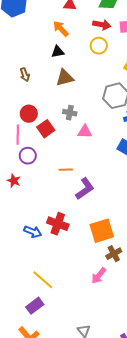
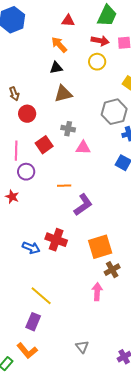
brown arrow: (25, 75) -> (14, 94), moved
red circle: (29, 114) -> (27, 114), moved
pink arrow: (99, 276) -> (97, 292), turned 144
purple rectangle: (35, 306) -> (33, 322), turned -30

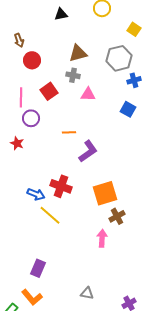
brown triangle: (63, 94) -> (78, 53), moved
yellow line: (41, 296) -> (50, 215), moved
gray triangle: (82, 347) -> (87, 293), turned -40

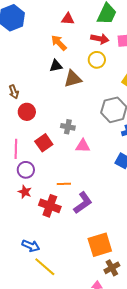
brown triangle: (78, 53) -> (73, 79), moved
red star: (17, 143) -> (25, 192), moved
red cross: (61, 186) -> (50, 206), moved

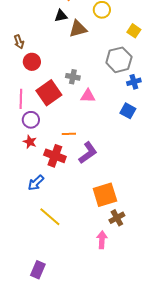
red square: (44, 143) -> (49, 93), size x1.4
blue arrow: (31, 246) -> (36, 183), moved, turned 114

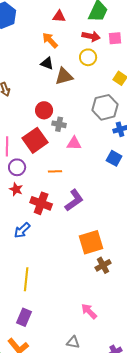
black triangle: (61, 16) -> (47, 63), turned 32
red circle: (32, 62) -> (44, 110), moved
orange line: (69, 134) -> (55, 171), moved
yellow line: (50, 217) -> (26, 279), moved, turned 55
pink arrow: (102, 240) -> (89, 311), moved, turned -48

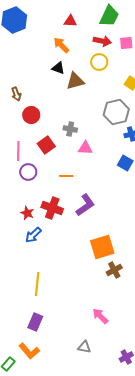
red circle: (44, 110) -> (31, 115), moved
red square: (35, 140) -> (46, 145), size x0.7
red star: (16, 189) -> (27, 213), moved

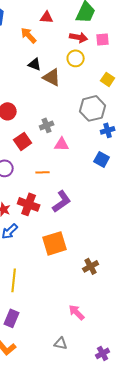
orange arrow: (61, 45) -> (29, 35), moved
brown triangle: (75, 81) -> (52, 77), turned 42
gray cross: (70, 129) -> (47, 125), turned -32
orange square: (102, 247) -> (55, 243), moved

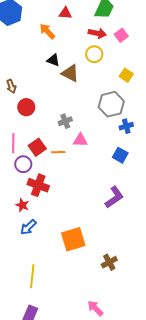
pink square: (103, 39) -> (121, 35), turned -32
red square: (23, 141) -> (37, 147), moved
orange line: (43, 172) -> (58, 152), moved
purple L-shape: (62, 201) -> (114, 197), moved
red cross: (29, 204) -> (38, 185), moved

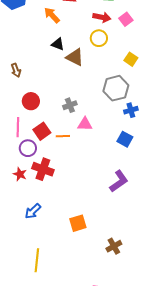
red circle: (26, 107) -> (31, 101), moved
red star: (22, 205) -> (20, 174), moved
orange square: (73, 239) -> (78, 223), size x0.7

